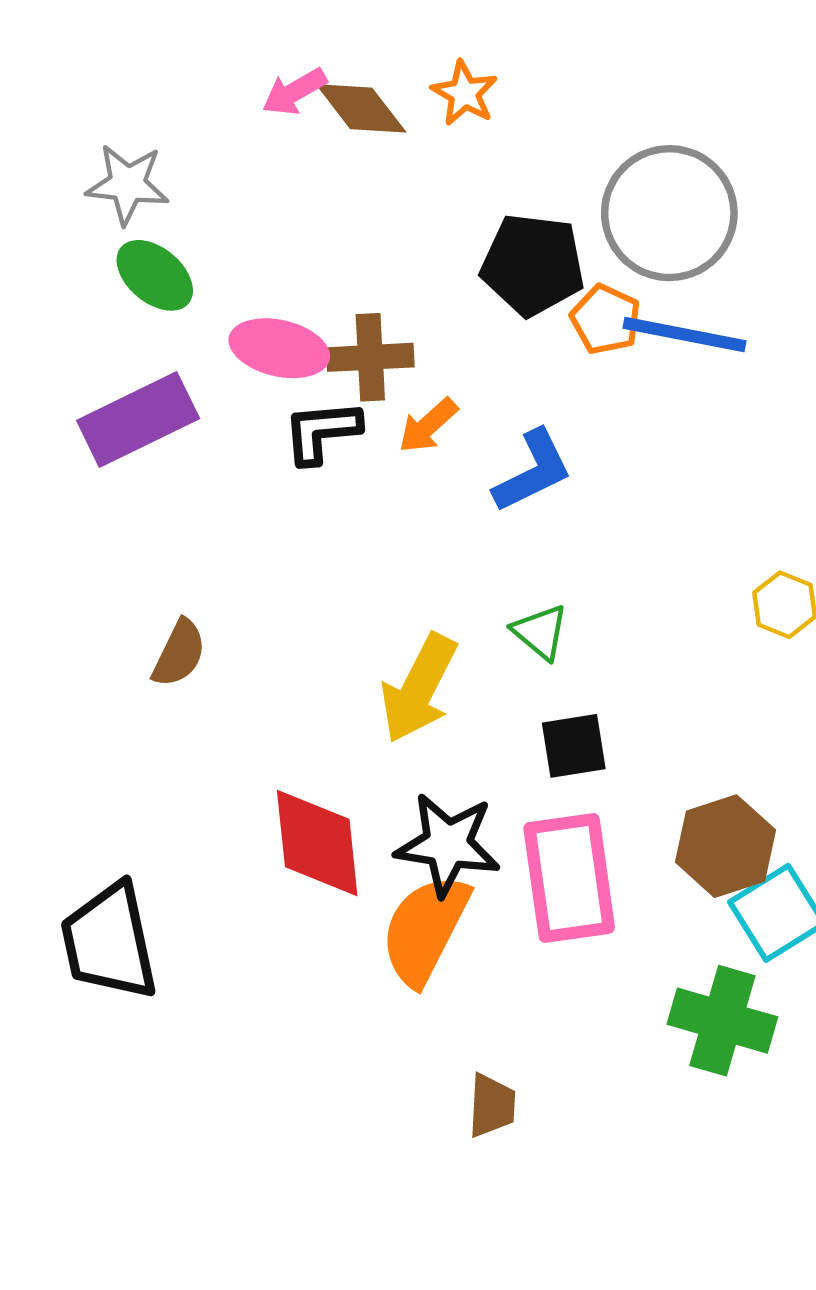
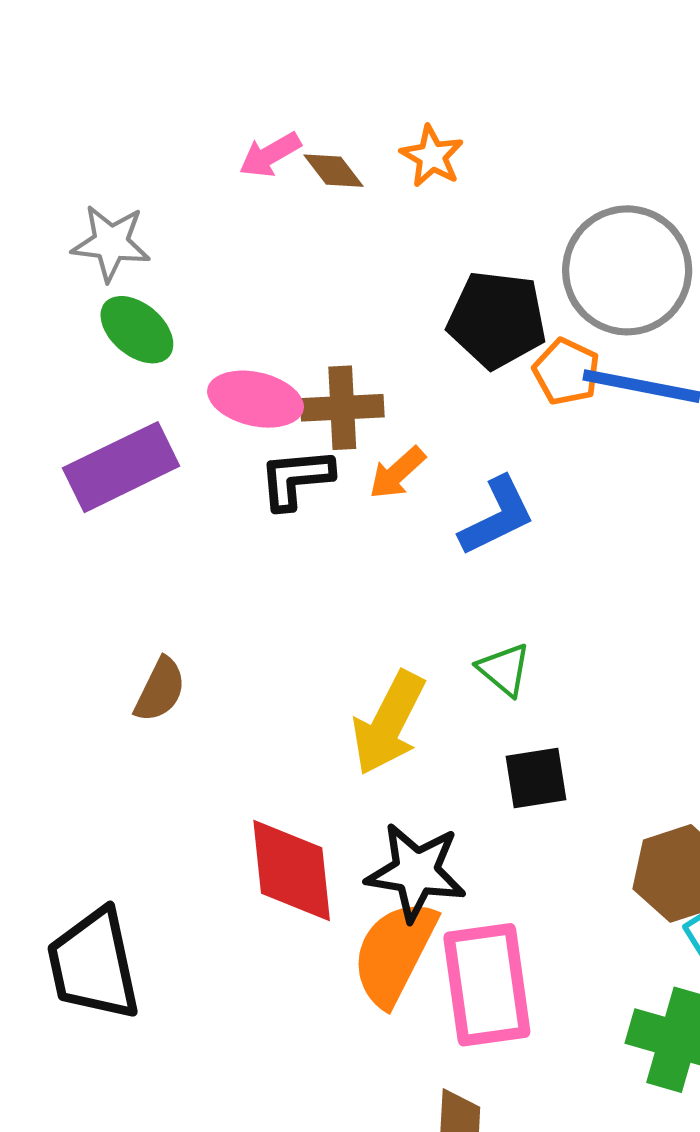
brown diamond: (361, 108) -> (334, 171), size x0.7
pink rectangle: (569, 878) -> (487, 985), moved

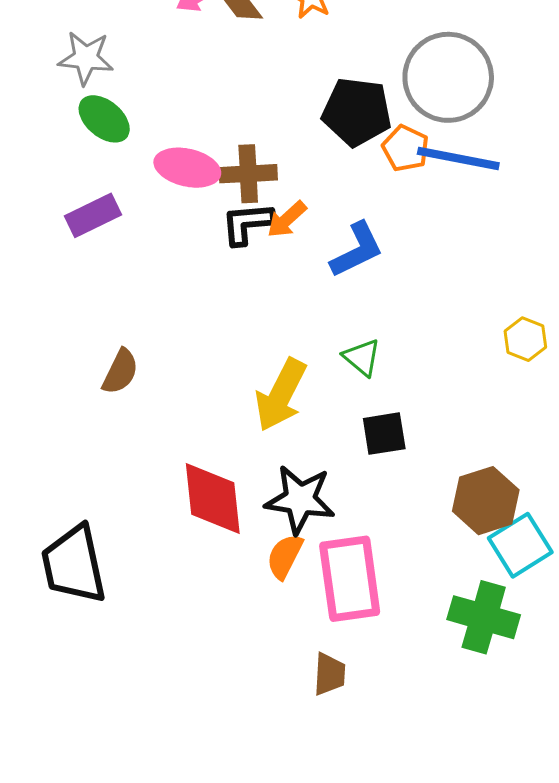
purple rectangle: (121, 467) -> (93, 215), size x0.7
black L-shape: (296, 479) -> (247, 223), moved
orange semicircle: (394, 953) -> (285, 556), size x0.6

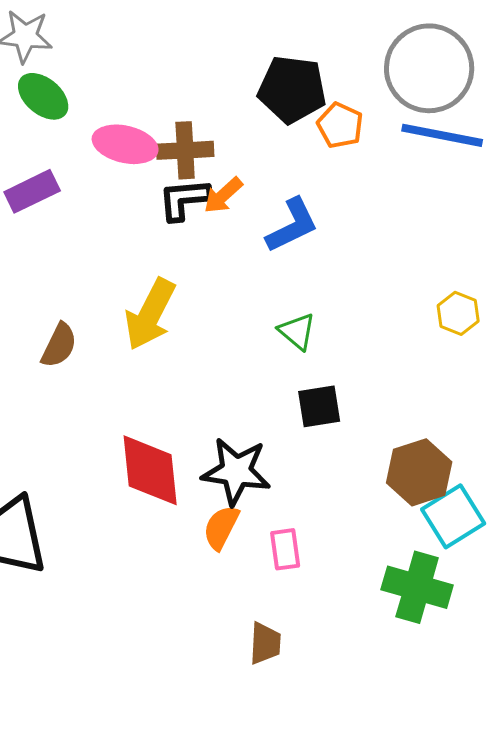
gray circle: (448, 77) -> (429, 68), moved
blue line: (458, 158) -> (442, 135), moved
yellow arrow: (281, 395) -> (150, 314), moved
pink rectangle: (350, 579) -> (285, 549), size x0.5

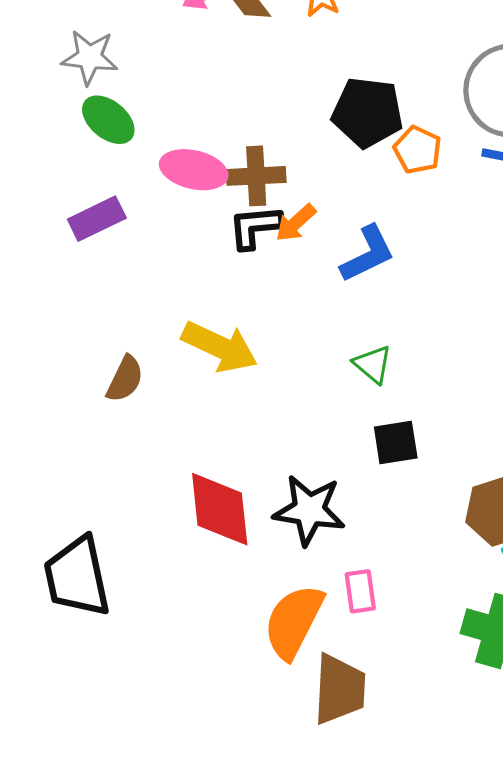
yellow arrow: (150, 314) -> (220, 347), turned -92
orange semicircle: (221, 527) -> (294, 622), moved, size x1.6
brown trapezoid: (265, 643) -> (339, 689), size x1.6

